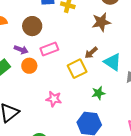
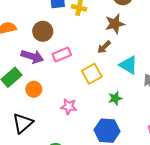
purple arrow: (21, 50) -> (32, 57), size x1.5
brown arrow: (91, 53) -> (104, 47), moved
orange circle: (29, 66) -> (34, 89), moved

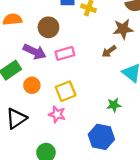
yellow square: (92, 74) -> (66, 91), moved
pink star: (69, 106) -> (57, 114), moved

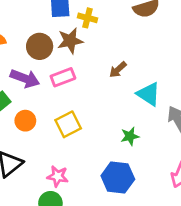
brown star: (123, 29) -> (70, 41), moved
pink star: (57, 114) -> (58, 176), moved

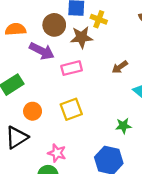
brown circle: (40, 46) -> (54, 25), moved
purple arrow: (25, 78) -> (42, 51), moved
orange circle: (25, 121) -> (33, 111), moved

